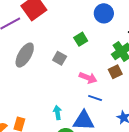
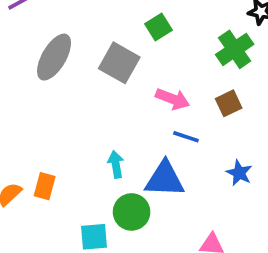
gray square: (60, 58) -> (119, 63), size x1.5
brown square: (115, 72) -> (229, 103), moved

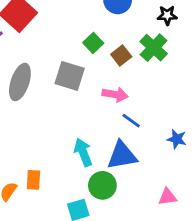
brown square: (229, 103) -> (121, 55), moved
blue line: (186, 137) -> (131, 121), turned 30
cyan arrow: (116, 164) -> (83, 152), size x1.4

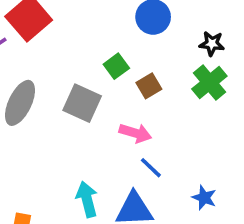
green cross: (154, 48) -> (209, 83), moved

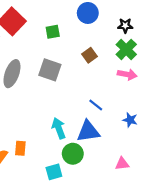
green square: (116, 66) -> (53, 32), moved, turned 32
pink arrow: (135, 133) -> (127, 74), moved

